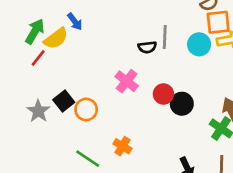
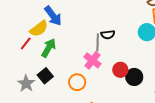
blue arrow: (75, 22) -> (53, 16), size x1.5
green arrow: (35, 31) -> (49, 48), moved
gray line: (165, 37) -> (98, 42), moved
orange circle: (86, 109) -> (77, 82), moved

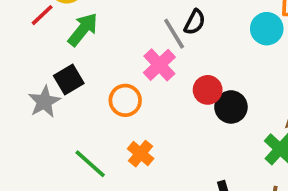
black semicircle: (108, 35) -> (195, 22), turned -64
gray line: (98, 42) -> (174, 34), turned -42
gray star: (26, 83) -> (44, 102), moved

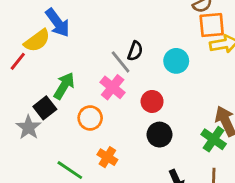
green arrow: (83, 29) -> (64, 86), moved
cyan circle: (267, 29) -> (176, 61), moved
black circle: (231, 107) -> (159, 135), moved

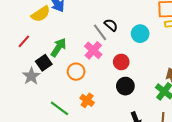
black semicircle: (135, 51) -> (111, 25), turned -72
red line: (18, 61) -> (24, 41), moved

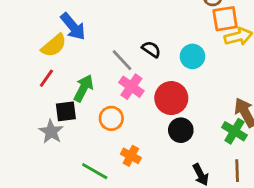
gray line: (100, 32) -> (122, 60), moved
red line: (24, 41) -> (46, 78), moved
red circle: (121, 62) -> (171, 98), size x1.5
black square: (44, 63) -> (66, 111), turned 35

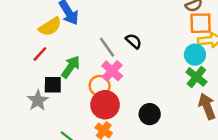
cyan circle: (192, 56) -> (195, 55), moved
red circle: (171, 98) -> (105, 105), moved
orange circle: (111, 118) -> (100, 86), moved
green cross: (234, 131) -> (196, 77), moved

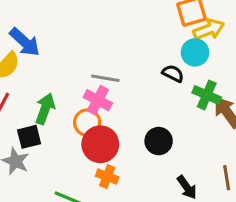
black semicircle: (134, 41) -> (173, 73), moved
gray line: (107, 47) -> (105, 78), moved, turned -30
green cross: (196, 77) -> (207, 95), moved

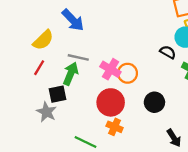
blue arrow: (25, 42) -> (73, 20), moved
gray line: (105, 78) -> (78, 57), moved
orange circle: (87, 123) -> (128, 73), moved

